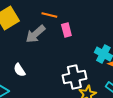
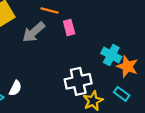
white semicircle: (19, 70) -> (15, 88), moved, turned -120

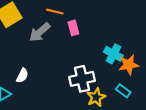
orange star: (127, 66) -> (129, 65), turned -30
white semicircle: (15, 88) -> (22, 76), moved

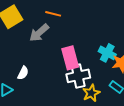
pink rectangle: (73, 28) -> (70, 58), moved, size x1.6

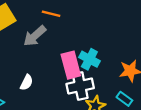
cyan cross: (107, 53) -> (89, 59), moved
white semicircle: (23, 73) -> (27, 83), moved

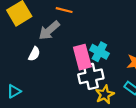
white semicircle: (27, 83) -> (34, 54), moved

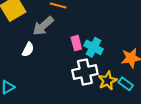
pink rectangle: (82, 57) -> (76, 43), moved, size x0.6
yellow star: (105, 95) -> (107, 81), moved

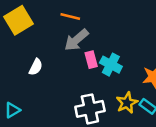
gray arrow: (43, 26) -> (76, 40), moved
white cross: (85, 72) -> (90, 109), moved

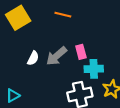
gray arrow: (76, 40) -> (56, 56), moved
cyan cross: (111, 65) -> (94, 69), moved, turned -30

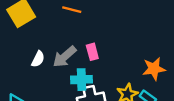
cyan cross: (94, 69) -> (81, 80), moved

